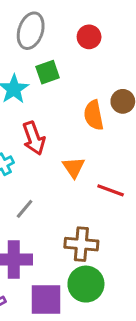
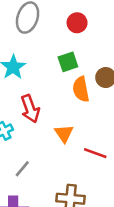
green square: (48, 72) -> (68, 62), moved

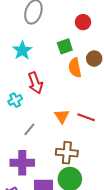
red circle: (77, 23) -> (83, 22), moved
orange triangle: (64, 134) -> (62, 116), moved

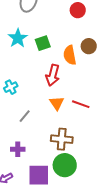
green square: (65, 46) -> (43, 43), moved
red arrow: (35, 83) -> (53, 75), moved, turned 35
purple cross: (22, 163) -> (18, 149), size x0.6

